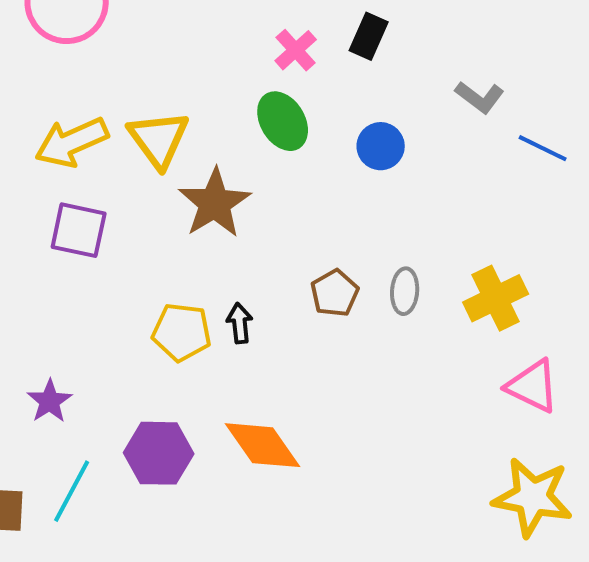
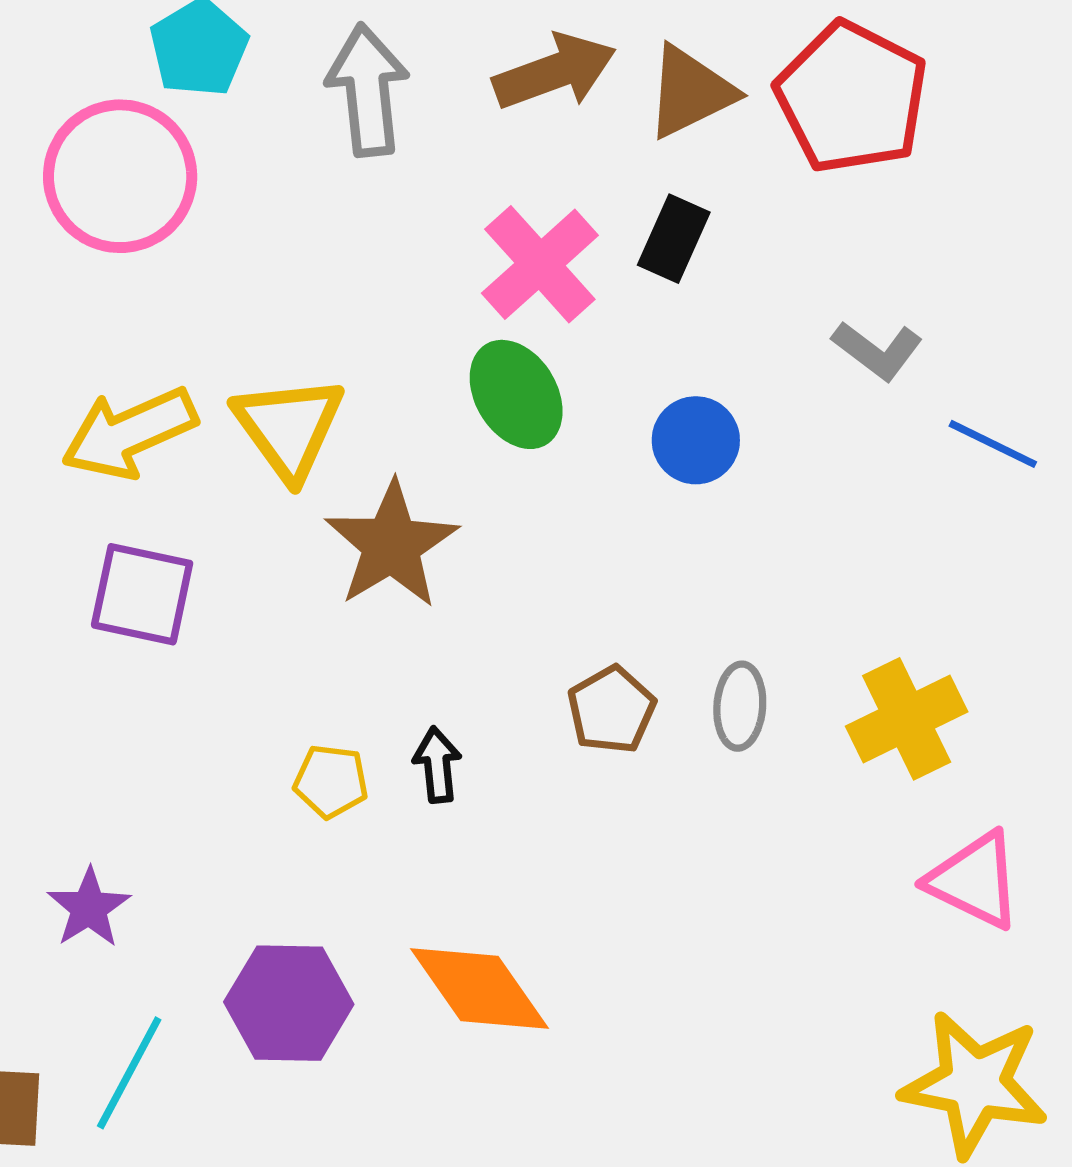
pink cross: (296, 50) -> (540, 264), size x1.5
yellow pentagon: (182, 332) -> (331, 781), size x0.7

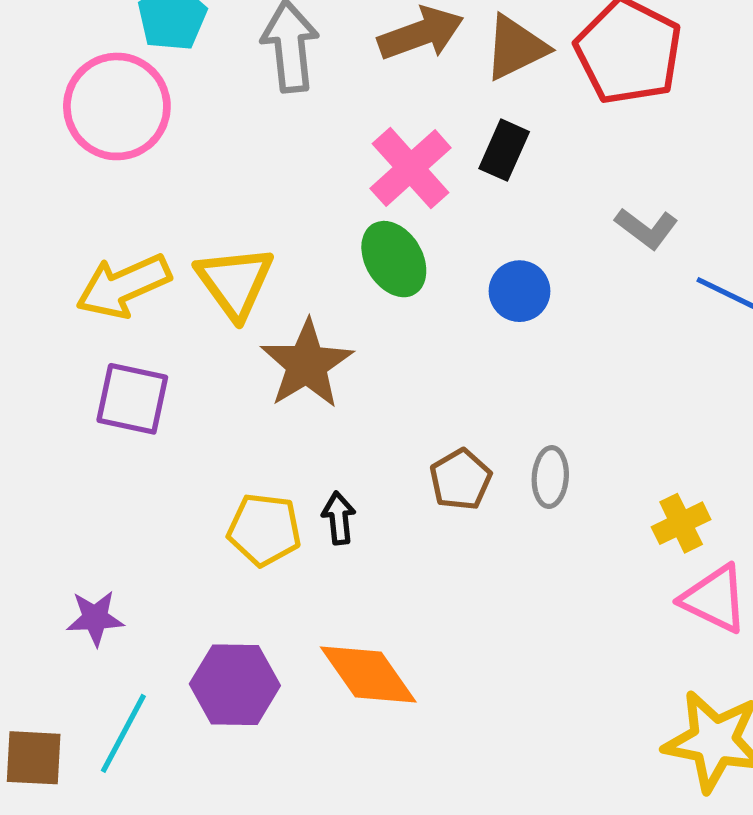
yellow cross: (907, 719) -> (681, 523), moved, size x0.7
yellow pentagon: (331, 781) -> (264, 530), size x1.4
purple star: (89, 908) -> (95, 618), turned 30

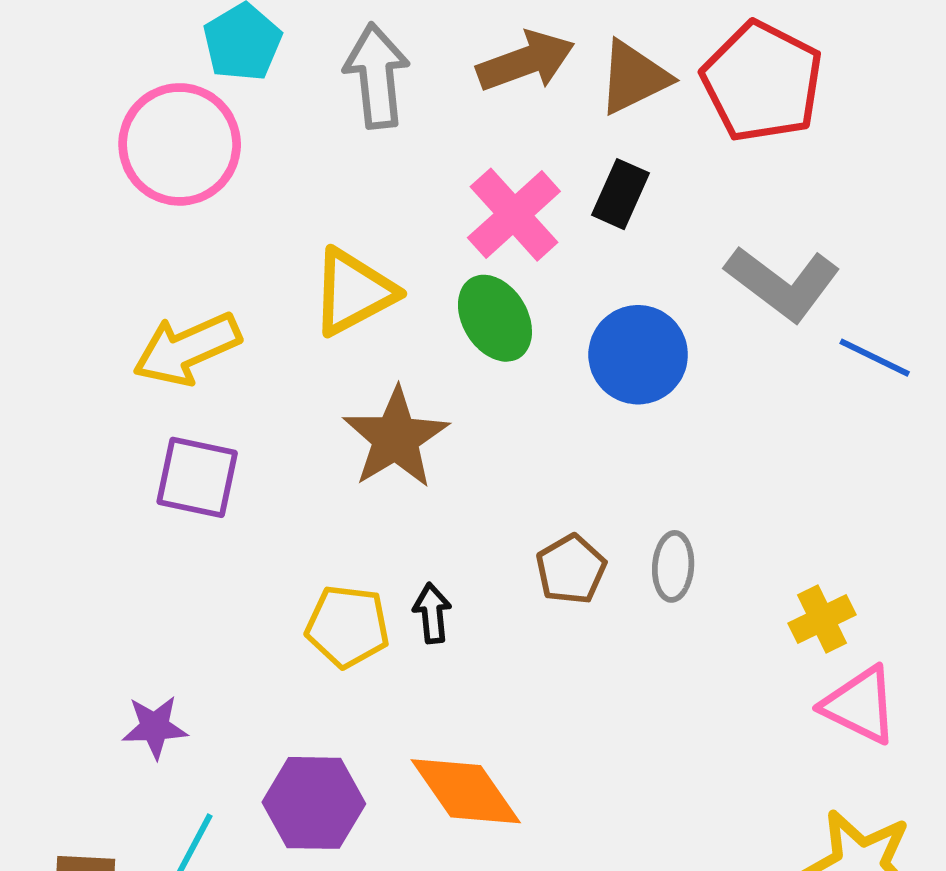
gray L-shape: (646, 228) -> (783, 283), size x1.6
yellow triangle: (235, 282) -> (353, 292), moved, turned 38
blue circle: (520, 291) -> (638, 355), size x1.4

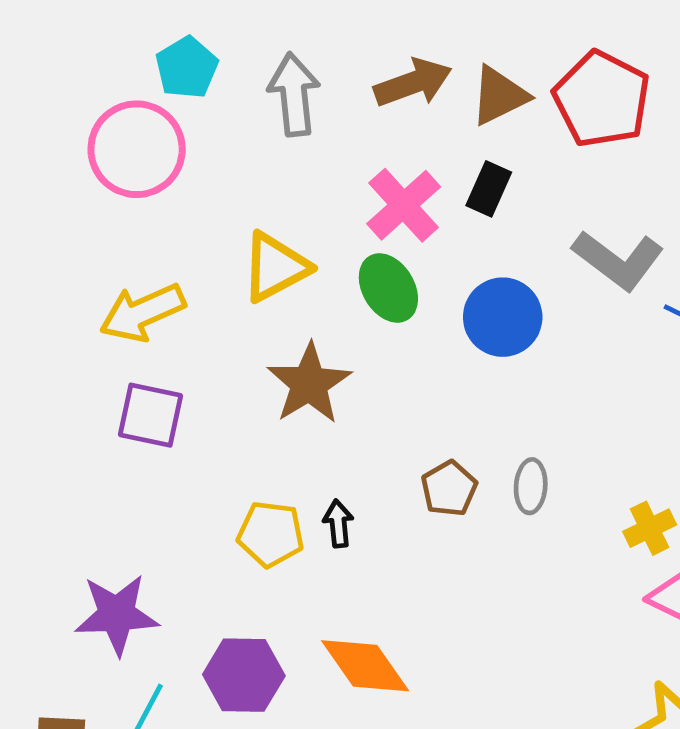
purple star: (155, 727) -> (117, 614), size x1.6

